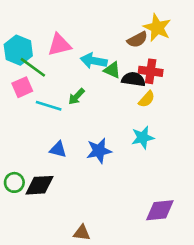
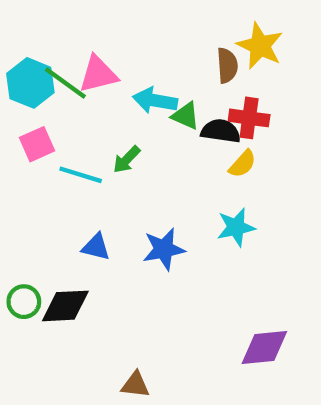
brown semicircle: (137, 40) -> (227, 65), turned -66
green line: (33, 67) -> (65, 83), moved

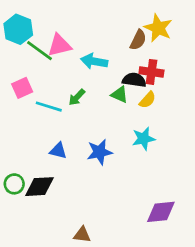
brown semicircle: (227, 65) -> (138, 40), turned 30
cyan hexagon: (30, 83) -> (18, 29), moved
green triangle: (186, 116) -> (119, 95), moved

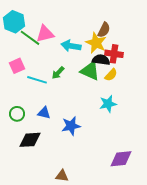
yellow star: (158, 28) -> (96, 43), moved
green triangle: (119, 95) -> (90, 71), size x1.5
blue star: (99, 152) -> (71, 126), moved
green circle: (14, 184) -> (17, 114), moved

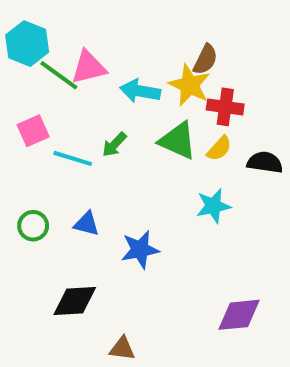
black semicircle: (101, 60) -> (265, 162), moved
black diamond: (30, 140) -> (75, 301), moved

